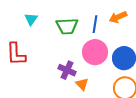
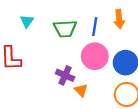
orange arrow: (118, 17) -> (119, 19), turned -72

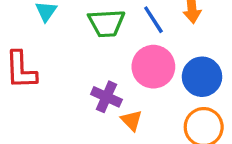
blue line: (95, 27) -> (153, 20), turned -42

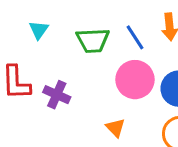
purple cross: (106, 97) -> (57, 95), moved

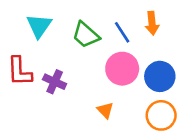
cyan triangle: (39, 30) -> (39, 26), size x1.5
green trapezoid: (93, 40) -> (86, 35), turned 44

